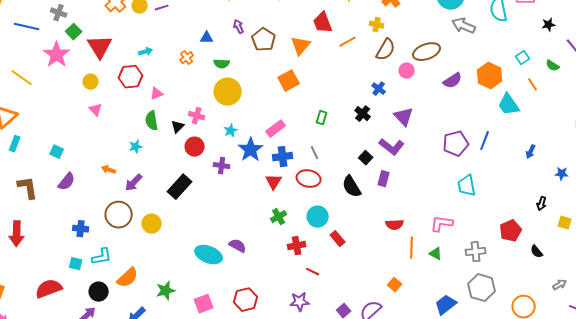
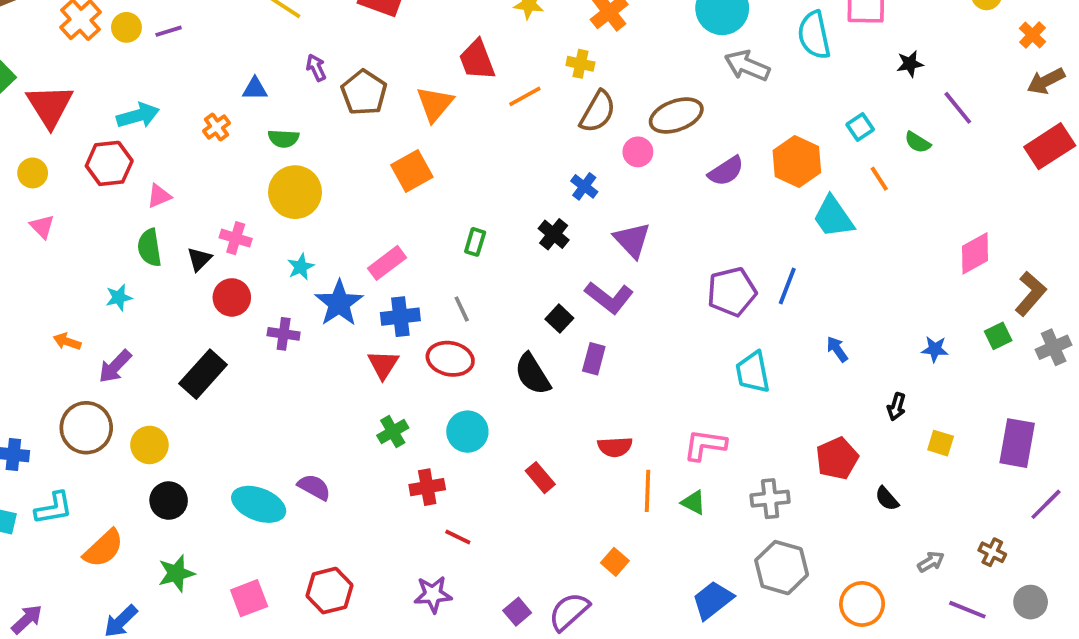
cyan arrow: (146, 52) -> (138, 115), size x1.5
blue arrow: (531, 152) -> (837, 349), moved, turned 120
red rectangle: (338, 239) -> (540, 478), moved
black circle: (99, 292) -> (169, 501), moved

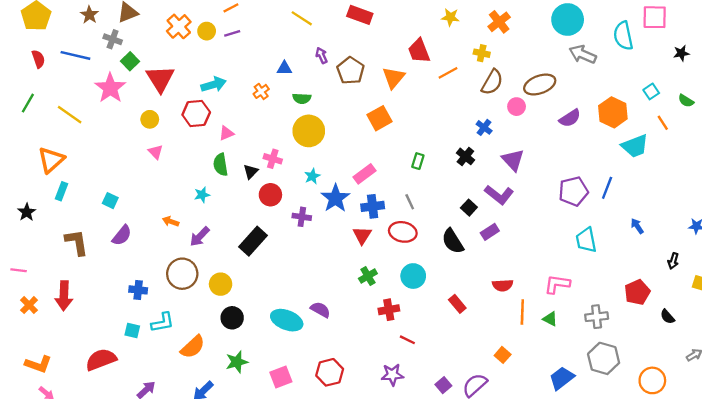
cyan trapezoid: (833, 217) -> (635, 146), turned -76
purple rectangle: (594, 359) -> (490, 232), turned 42

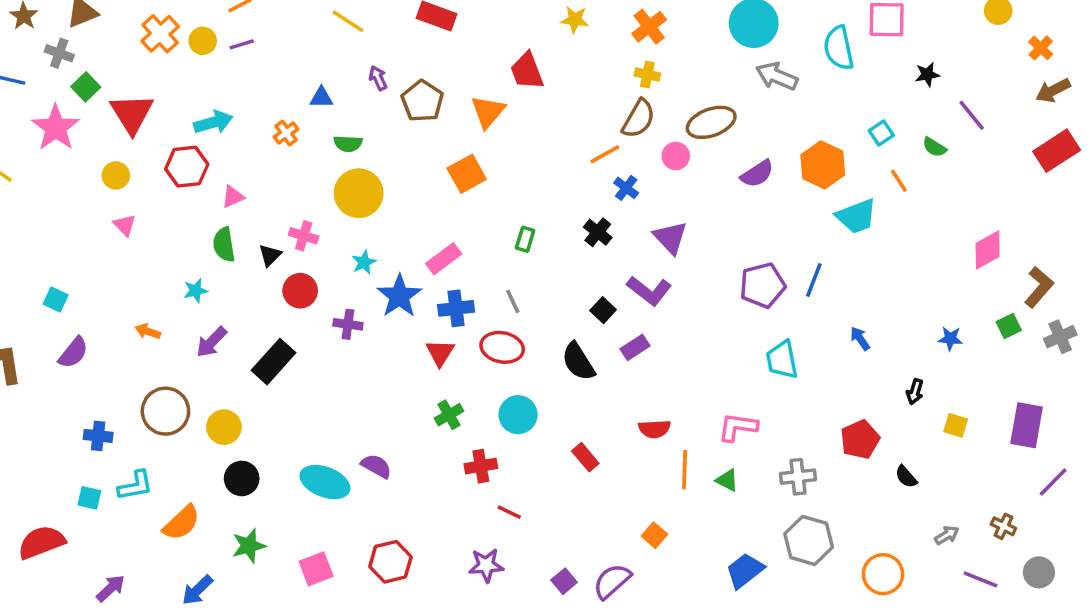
yellow cross: (482, 53) -> (647, 75), moved
orange line: (448, 73) -> (605, 154), moved
purple arrow: (200, 237) -> (212, 342), moved

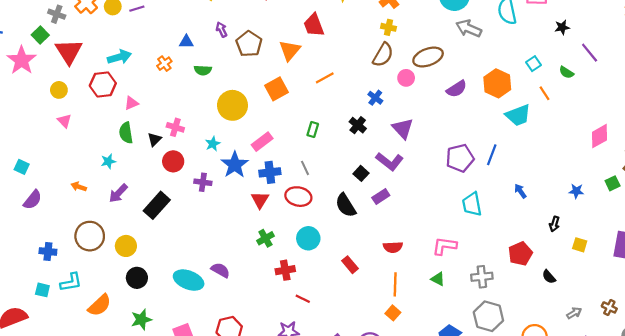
gray cross: (59, 53) -> (57, 14), moved
orange line: (605, 154) -> (325, 78), moved
yellow circle: (359, 193) -> (232, 105), moved
orange line: (685, 470) -> (395, 284), moved

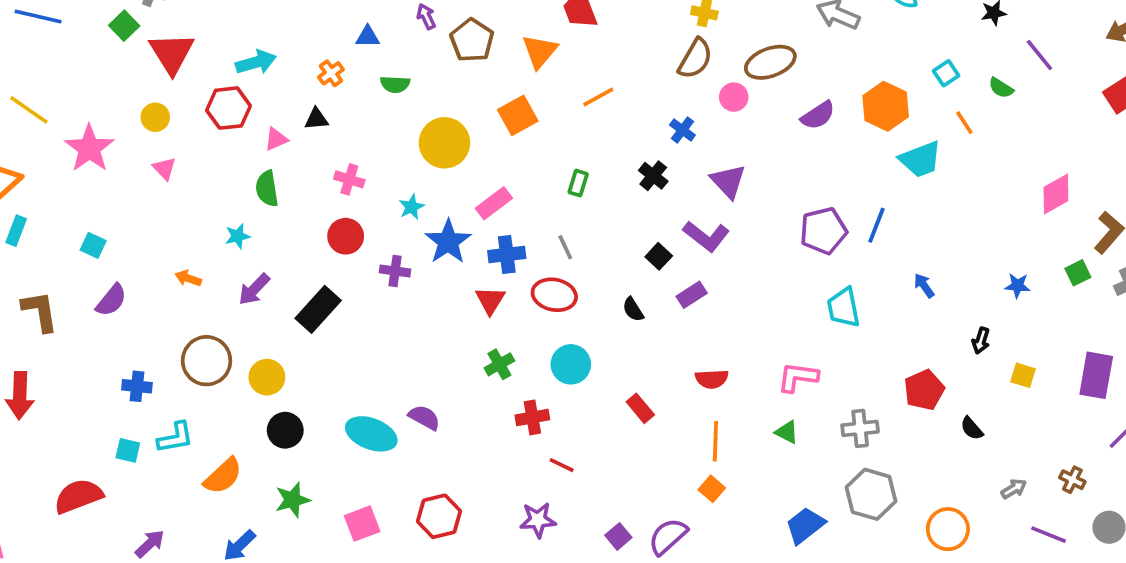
pink star: (22, 60) -> (89, 148), moved
black triangle: (154, 139) -> (316, 119), moved, turned 40
black semicircle: (346, 205) -> (633, 309), size x0.6

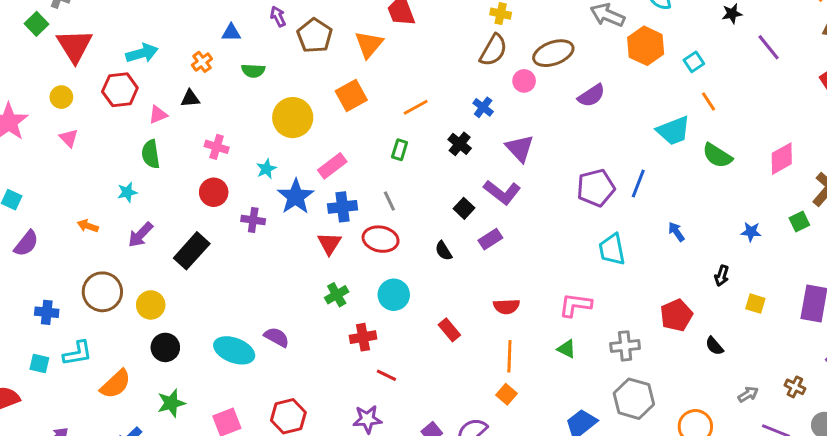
green semicircle: (1001, 88) -> (717, 156), moved, size x1.5
orange line: (598, 97) -> (416, 107), moved
orange hexagon: (886, 106) -> (646, 46), moved

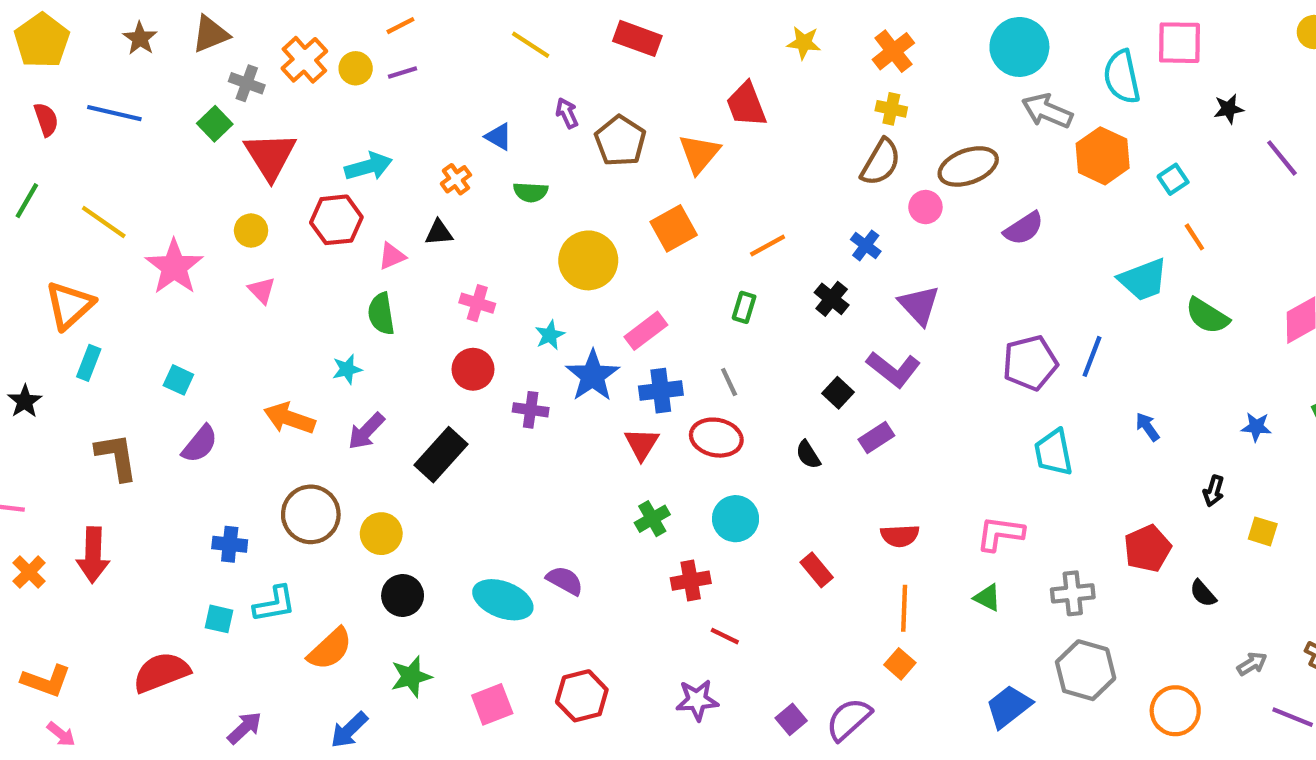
blue triangle: (231, 33) -> (499, 137), turned 30
orange arrow: (88, 226) -> (289, 418), size x1.6

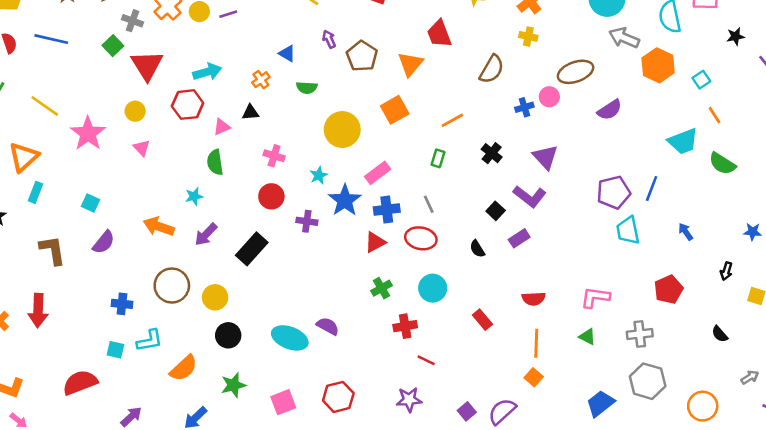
brown semicircle: (881, 162) -> (492, 69), moved
blue cross: (866, 245) -> (524, 107), moved, turned 36
red triangle: (642, 444) -> (375, 242), turned 30
cyan trapezoid: (1054, 452) -> (628, 230), moved
red pentagon: (1147, 549) -> (669, 289), moved

